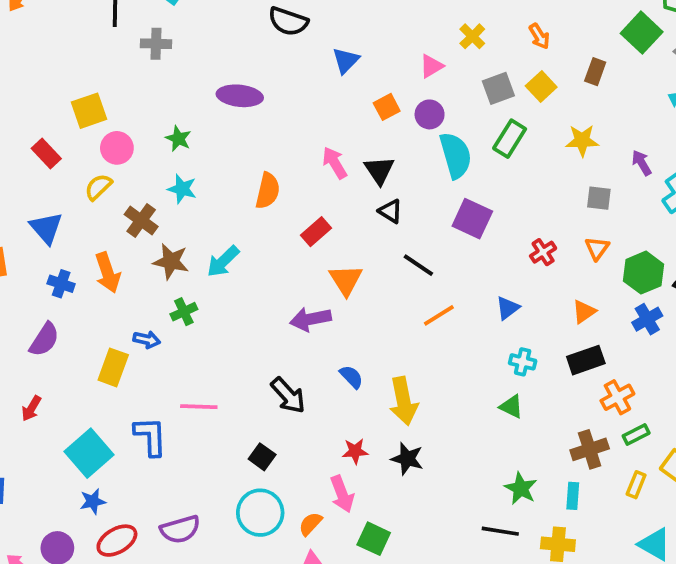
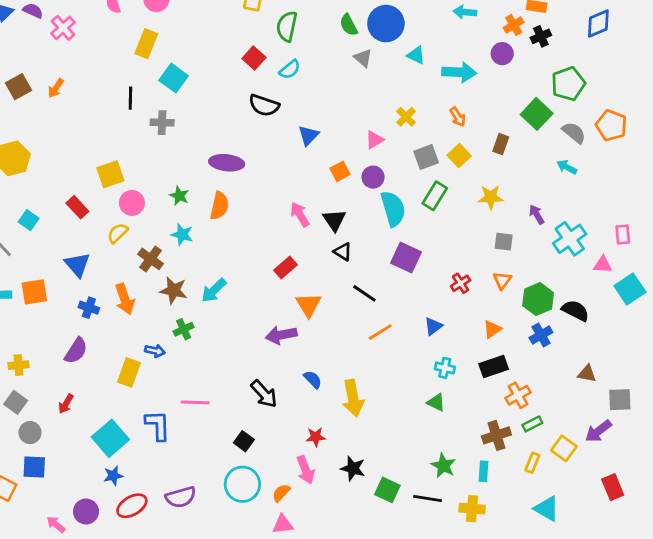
orange semicircle: (268, 191) -> (219, 206), moved
black star: (407, 459) -> (353, 468), moved
green square: (374, 539) -> (387, 490), moved

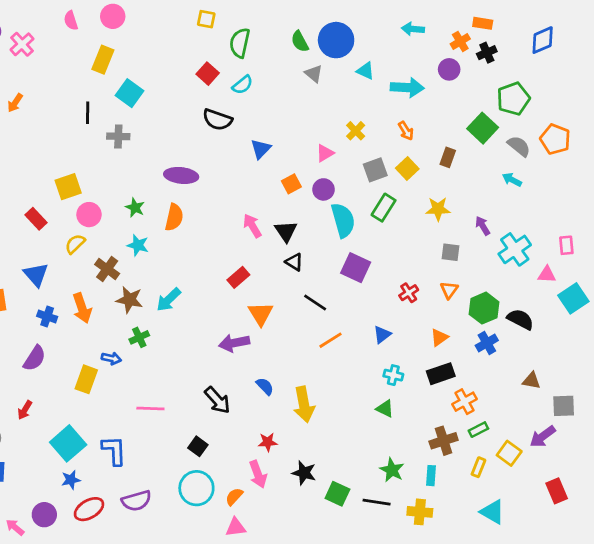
blue L-shape: (158, 425) -> (114, 450), moved

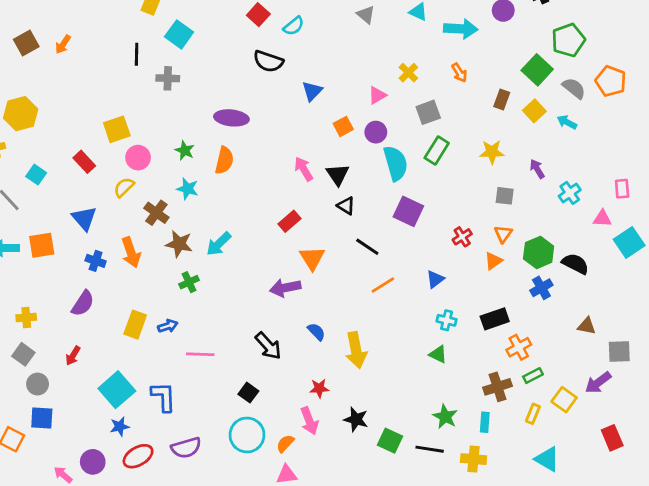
yellow square: (407, 168) -> (534, 111), moved
cyan cross: (515, 249) -> (570, 193), size x0.7
orange triangle: (439, 337) -> (493, 261), moved
blue arrow: (111, 358) -> (168, 326), moved, turned -30

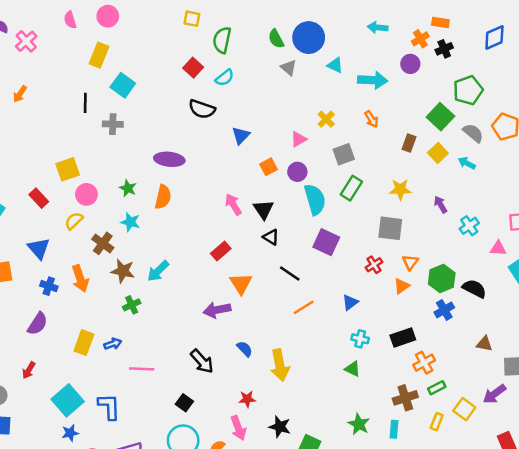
gray square: (505, 196) -> (390, 228), moved, size x1.5

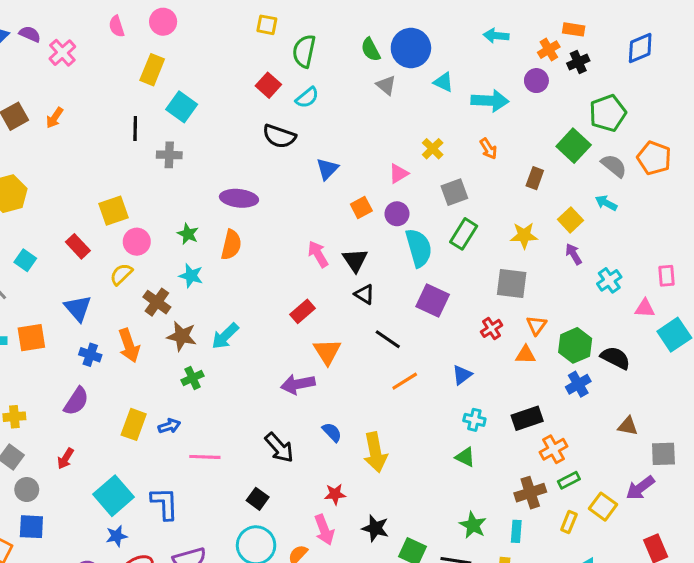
yellow square: (438, 153) -> (570, 220), moved
orange triangle: (402, 286) -> (526, 355), turned 36

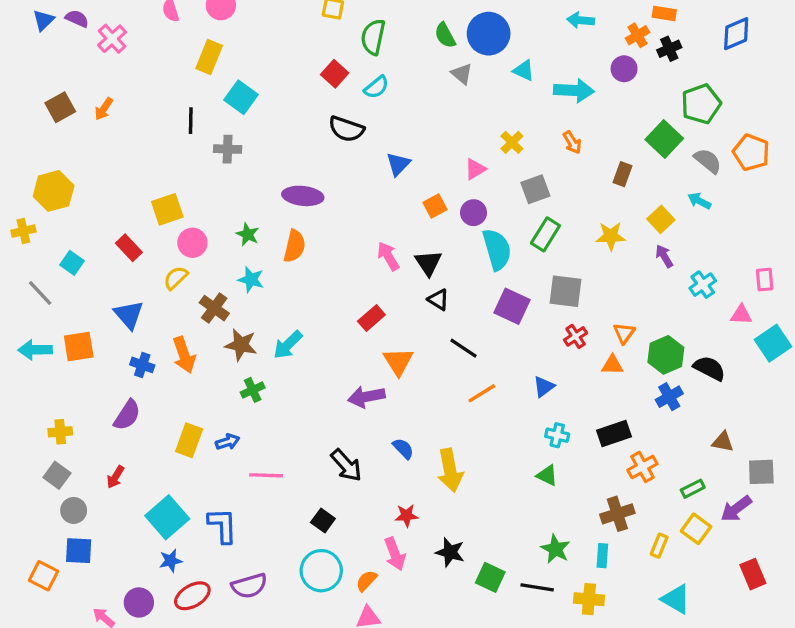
gray square: (512, 283) -> (566, 291), moved
green rectangle: (569, 480) -> (693, 489), moved

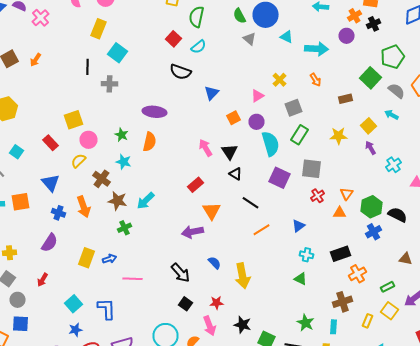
brown rectangle: (622, 174) -> (346, 99), turned 56
cyan square: (167, 517) -> (74, 304), size x0.7
black square: (323, 520) -> (186, 304), moved

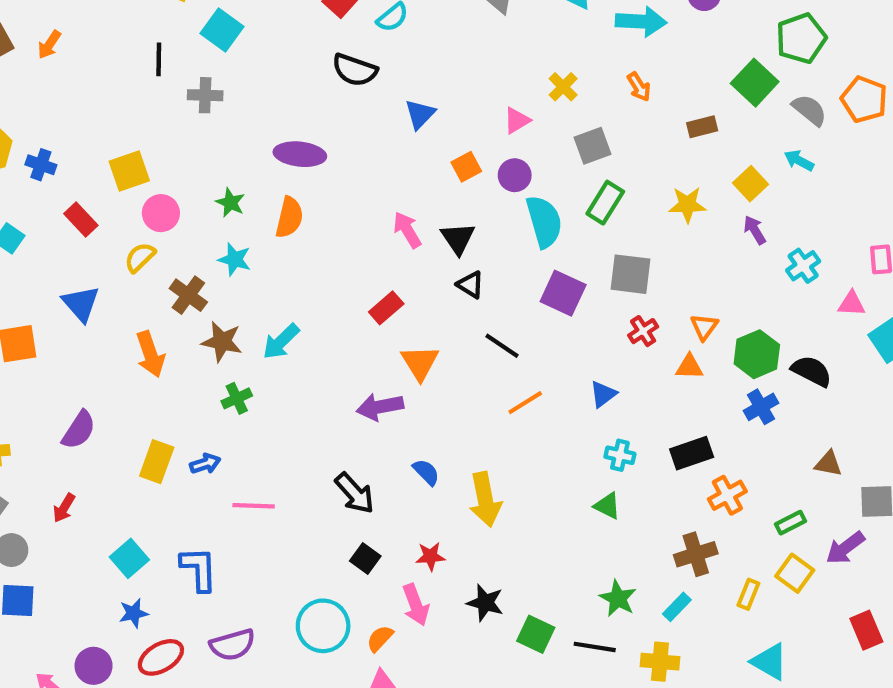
blue cross: (58, 213) -> (41, 165), moved
cyan rectangle: (334, 327) -> (677, 607), turned 40

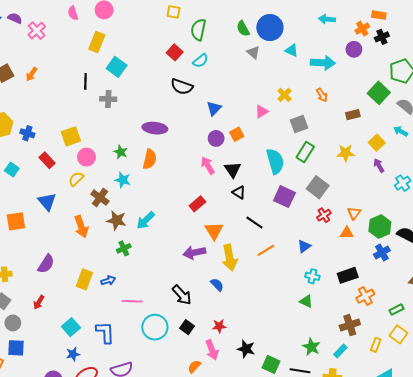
purple circle: (515, 175) -> (216, 138), moved
gray square: (630, 274) -> (318, 187), turned 30
yellow arrow: (485, 499) -> (230, 258), moved
cyan circle: (323, 626) -> (155, 327), moved

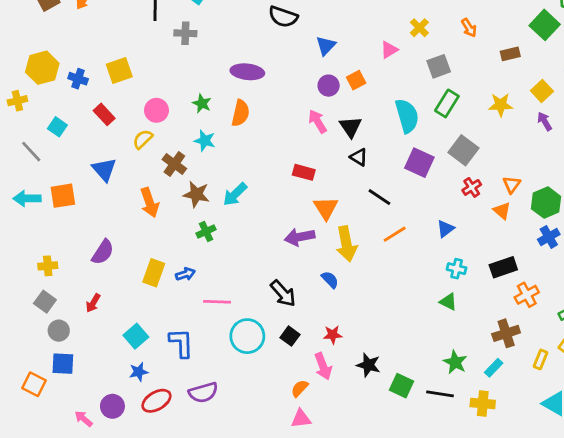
yellow square: (71, 136) -> (119, 70), moved
red rectangle: (197, 204) -> (304, 172), turned 56
orange triangle: (347, 233) -> (502, 211), turned 40

